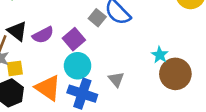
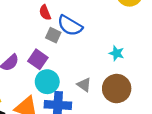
brown circle: (175, 74) -> (117, 89), moved

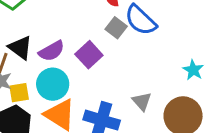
cyan circle: (47, 82) -> (53, 84), moved

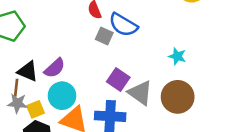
purple square: (89, 55) -> (118, 79), moved
gray triangle: (142, 101) -> (140, 93), size x1.5

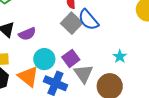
gray square: (104, 36) -> (72, 23), size x1.5
cyan circle: (62, 96) -> (44, 59), moved

